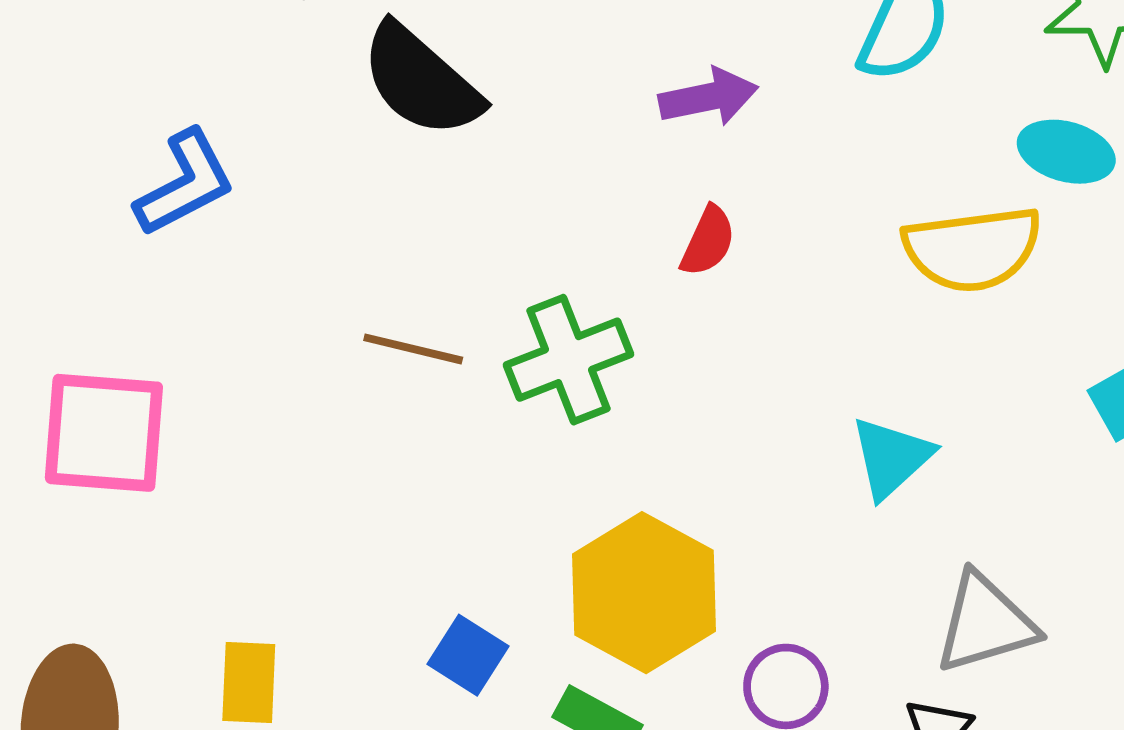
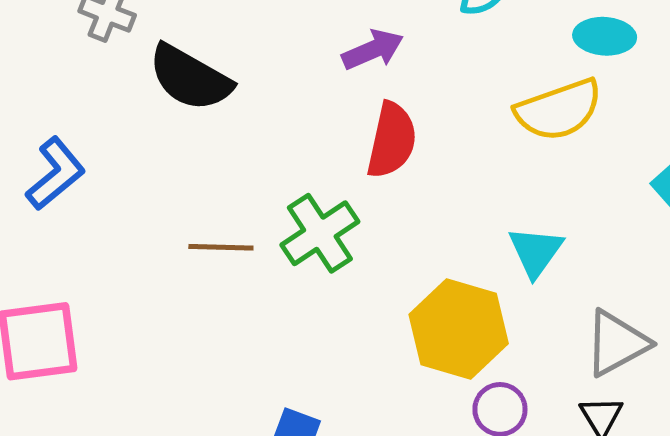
red semicircle: (708, 241) -> (392, 140), size x1.6
yellow hexagon: (644, 593) -> (459, 329), moved

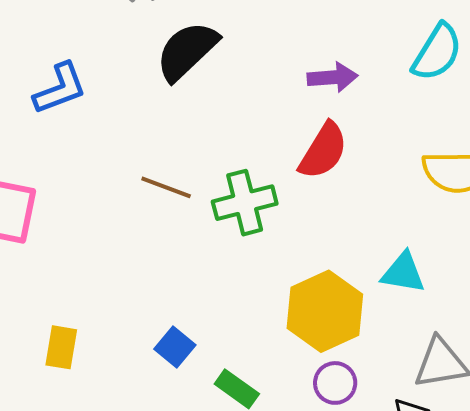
black semicircle: (190, 78) -> (187, 51), turned 88
cyan triangle: (536, 252) -> (403, 273), turned 45

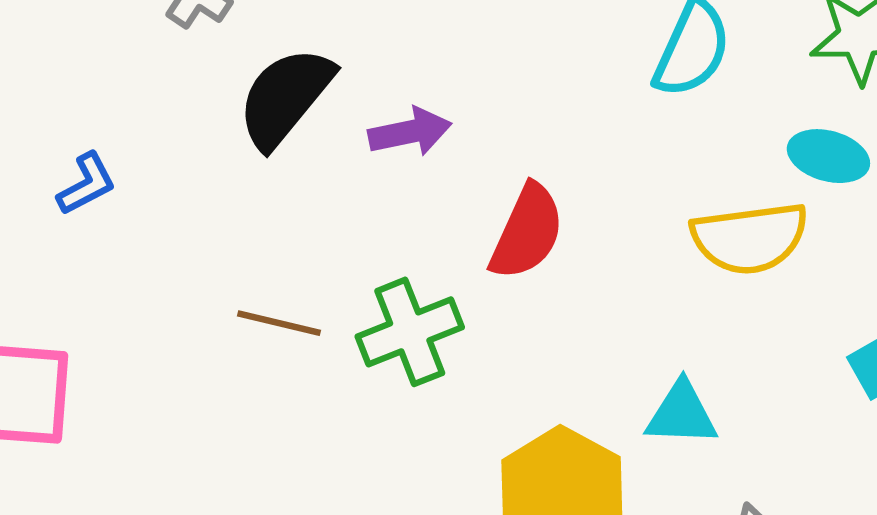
purple arrow: (333, 77) -> (410, 132), moved
blue L-shape: (60, 89) -> (87, 184), size x0.7

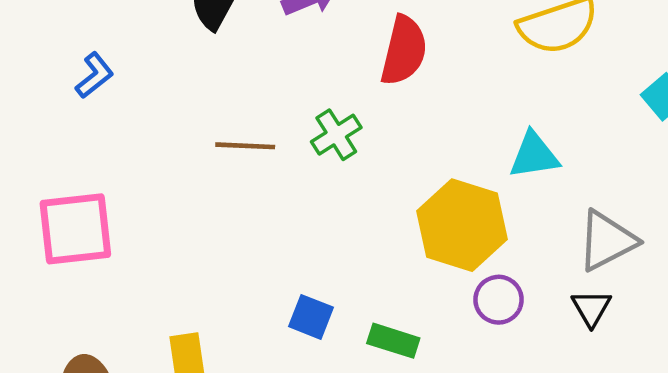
green cross: (410, 332) -> (336, 135), size x0.7

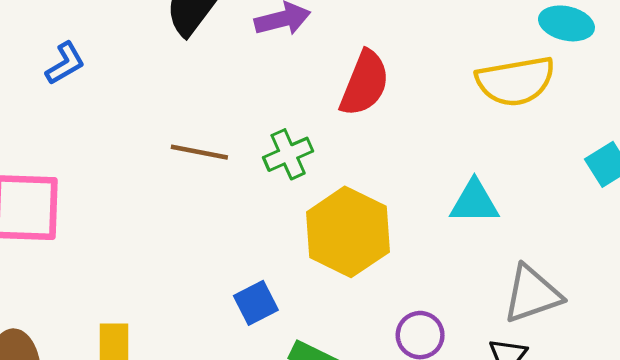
yellow hexagon: (462, 225) -> (348, 232), moved
blue square: (311, 317) -> (256, 303), moved, turned 33

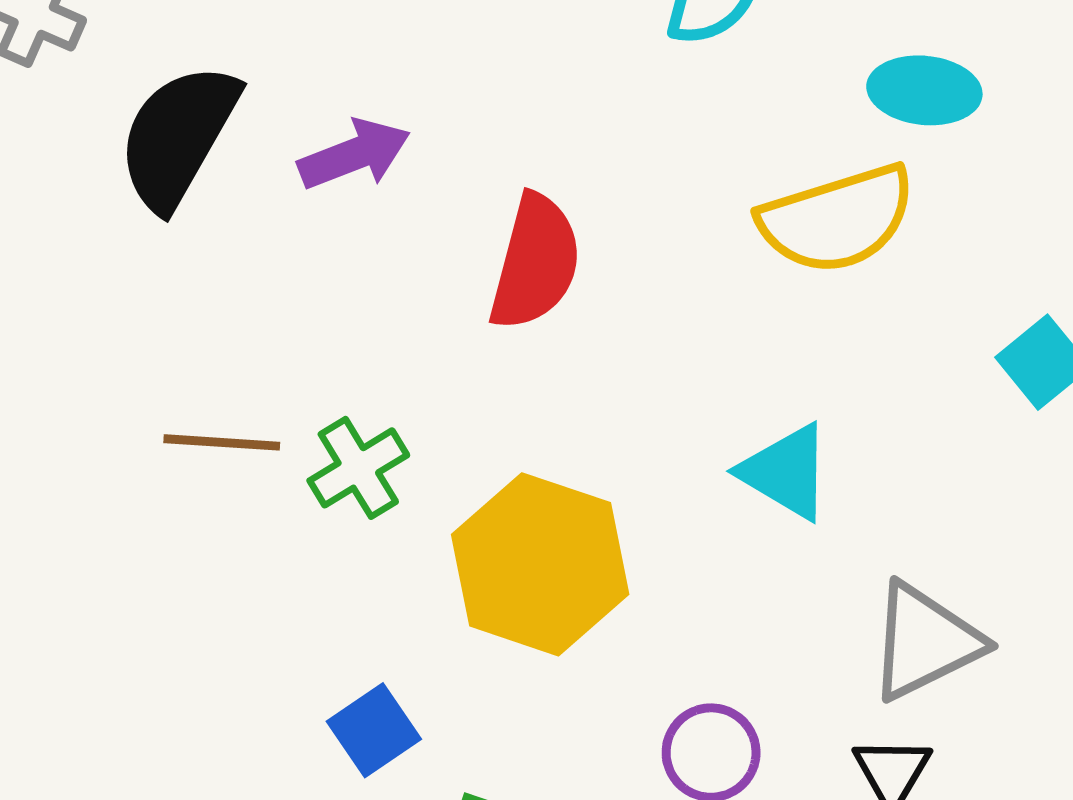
green cross: (288, 154) -> (358, 468), moved
cyan triangle: (474, 202) -> (786, 472), turned 38

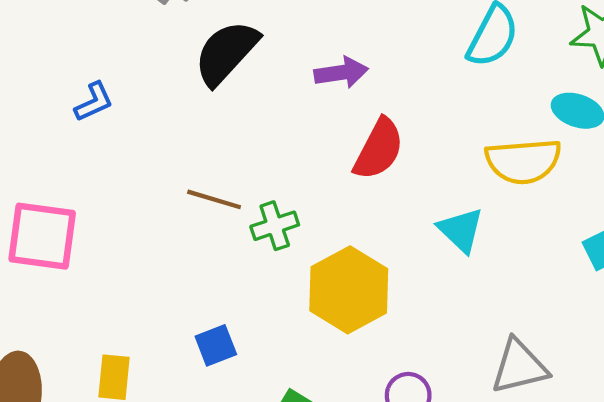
purple arrow: (354, 154) -> (341, 73), moved
cyan triangle: (786, 472) -> (461, 230), moved
blue square: (374, 730) -> (216, 345), moved

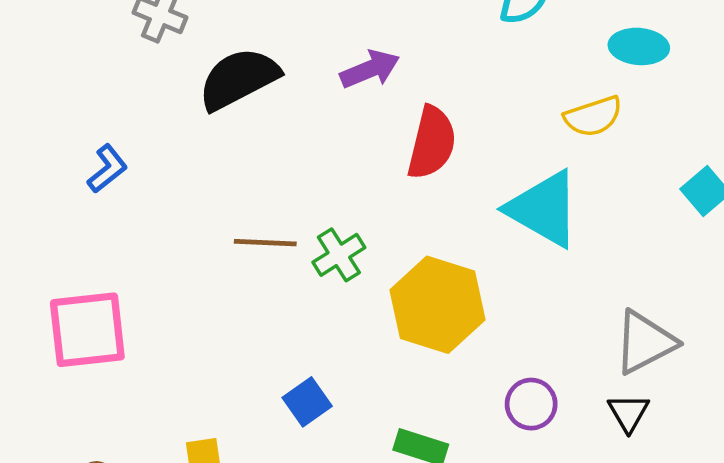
black semicircle: (226, 53) -> (239, 79), turned 34
yellow semicircle: (523, 161) -> (593, 116), size x0.7
cyan triangle: (461, 230) -> (544, 209), size x1.5

